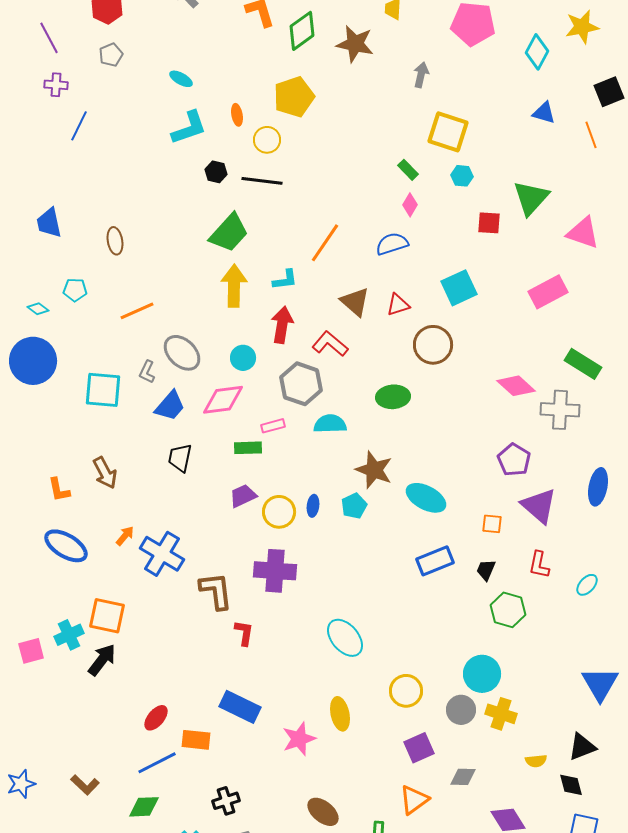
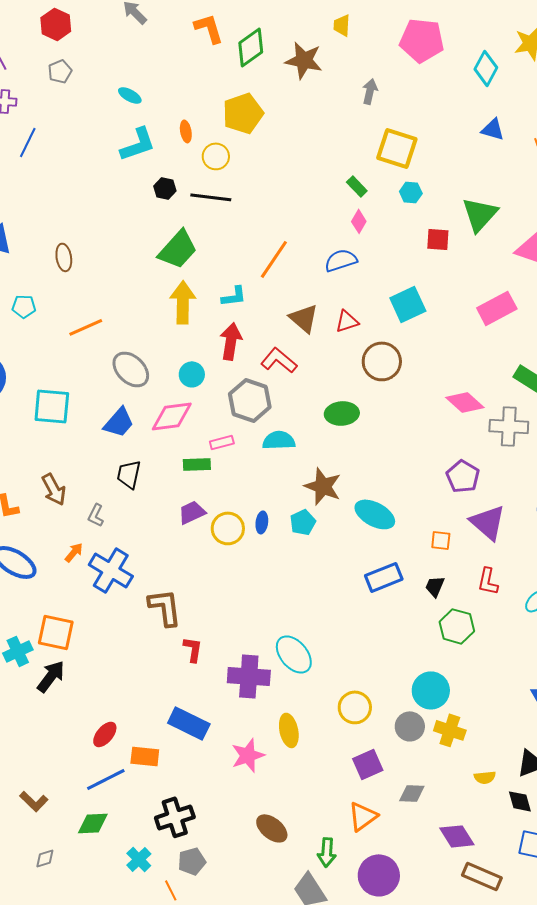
gray L-shape: (147, 372) -> (96, 515), moved
purple cross: (275, 571) -> (249, 676), moved
black cross: (226, 801) -> (175, 817), size x1.4

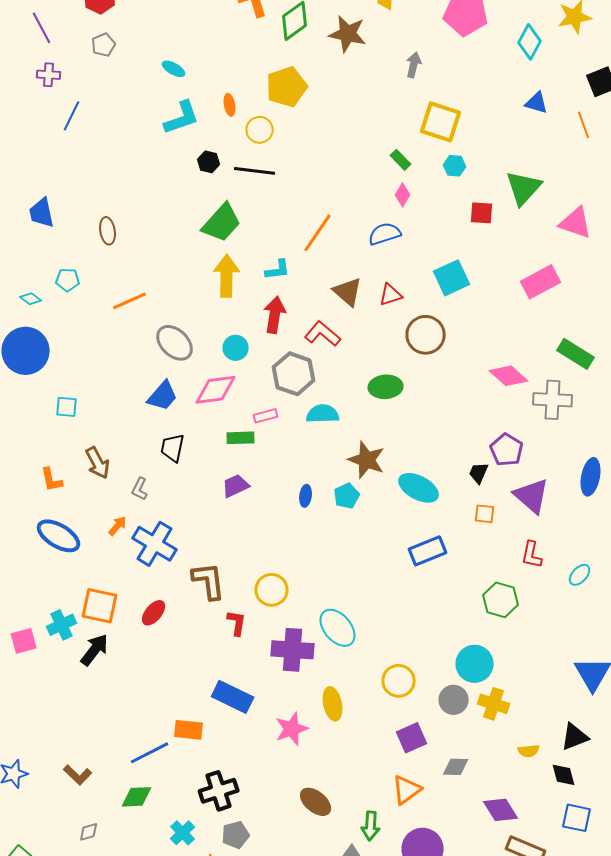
cyan square: (52, 406) -> (67, 407), moved, size x0.6
yellow circle: (228, 528) -> (272, 590), moved
black trapezoid: (435, 586) -> (479, 473), moved
red ellipse: (105, 734) -> (154, 613), moved

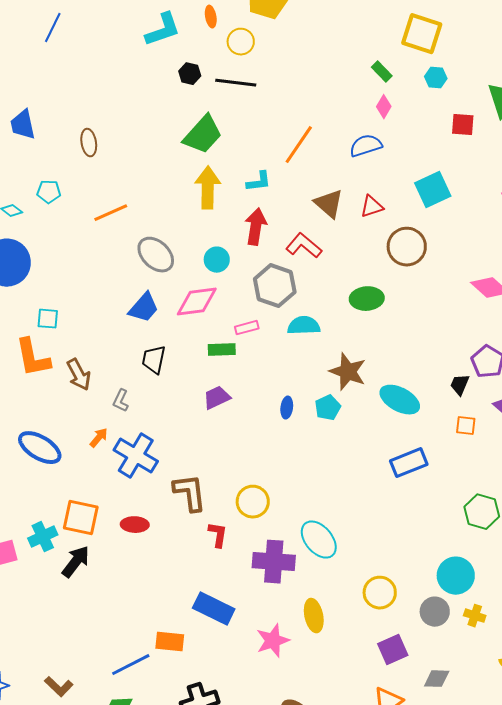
orange L-shape: (52, 480) -> (33, 358), moved, size x1.6
red ellipse: (154, 613) -> (135, 525), turned 52
yellow cross: (494, 704) -> (475, 616), size x0.7

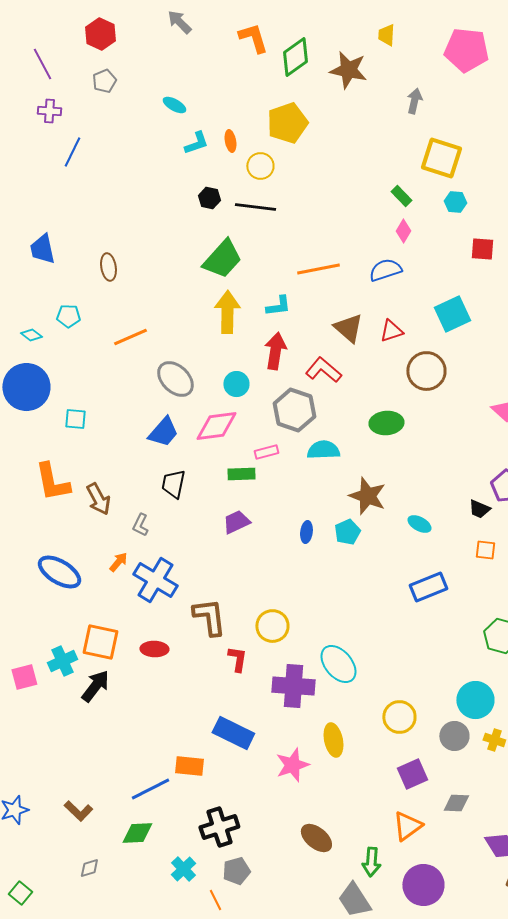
cyan L-shape: (163, 30) -> (196, 143), moved, size x0.7
orange line: (299, 145) -> (318, 269), turned 45
cyan square: (48, 319) -> (75, 419), moved
black trapezoid: (460, 385) -> (479, 509), turned -90
cyan ellipse: (400, 400) -> (419, 524), size x0.6

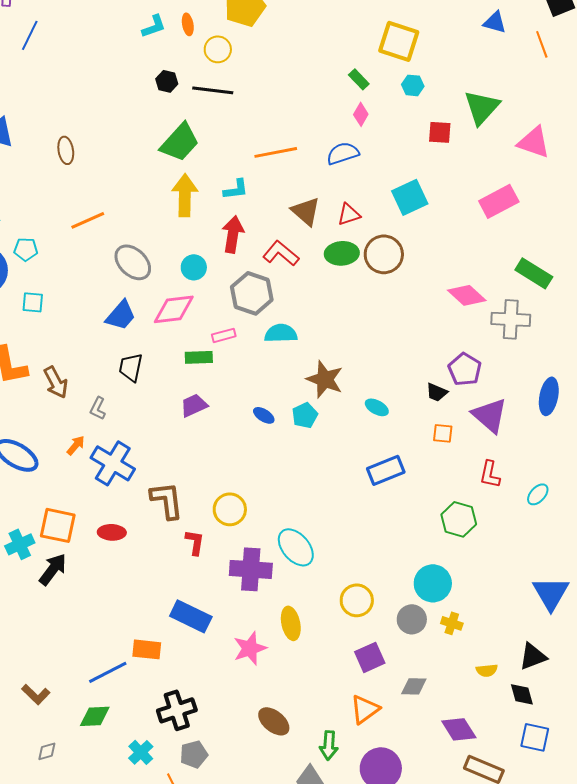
cyan pentagon: (68, 316) -> (26, 249), moved
green ellipse: (386, 423) -> (342, 253), moved
blue ellipse: (306, 532) -> (264, 415), turned -65

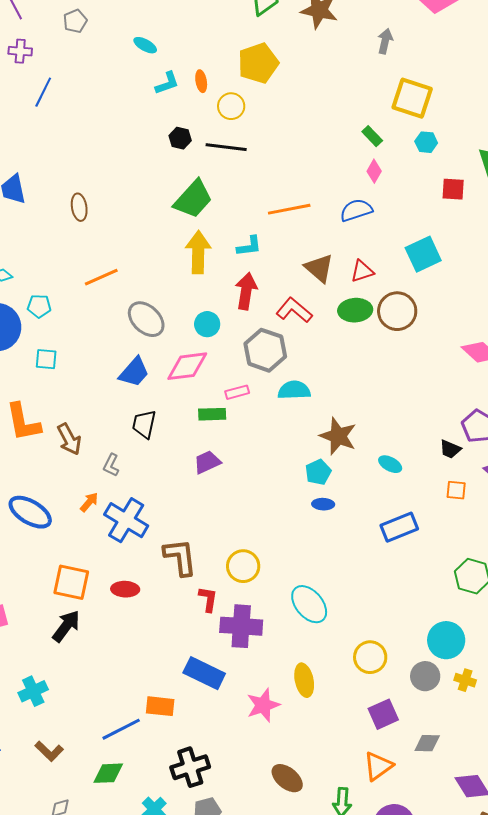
blue ellipse: (264, 415) -> (323, 504), moved, turned -30
cyan cross: (20, 544) -> (33, 691), moved
purple cross: (251, 569) -> (241, 626), moved

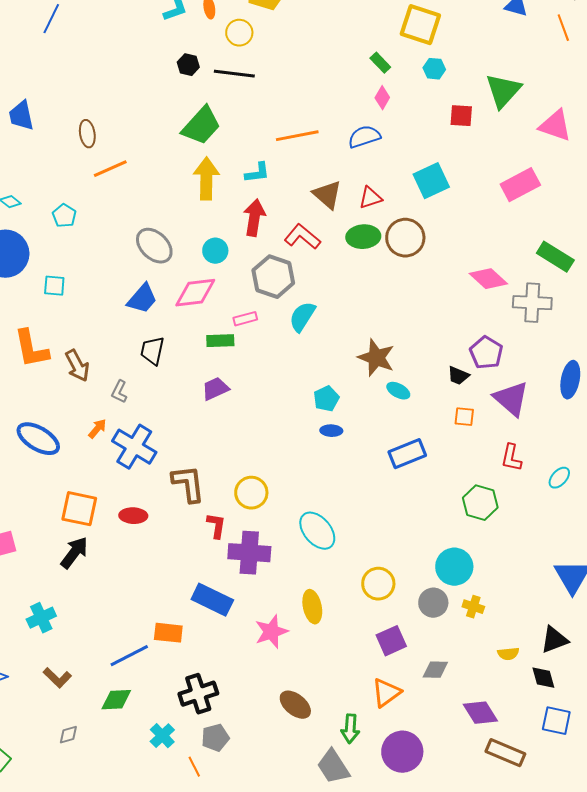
orange line: (101, 277) -> (110, 169), moved
cyan pentagon: (39, 306) -> (64, 216), moved, turned 30
cyan semicircle: (294, 390) -> (302, 317), turned -56
brown star: (338, 436) -> (376, 358), moved

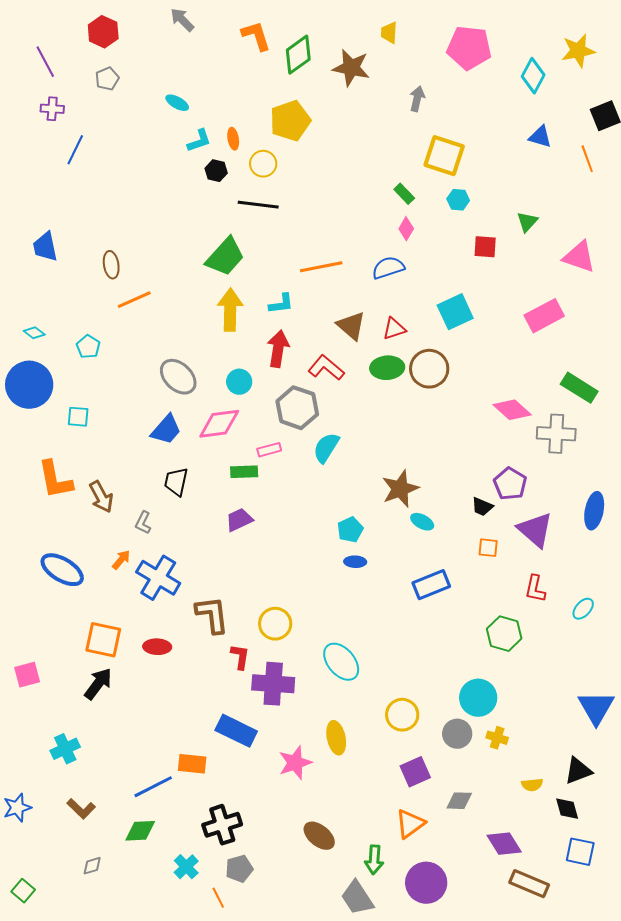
black hexagon: (188, 65) -> (216, 171), moved
green triangle: (503, 91) -> (527, 222), size x0.6
brown star: (376, 358) -> (400, 489), turned 30

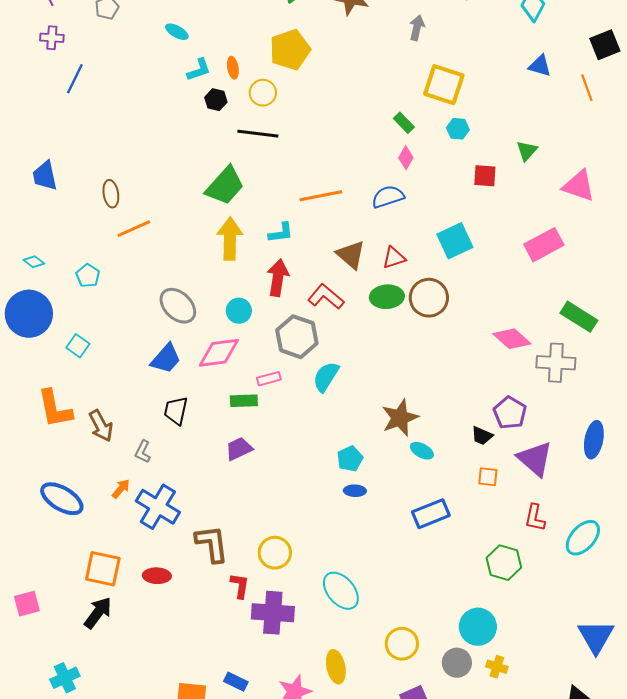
cyan square: (78, 417) -> (78, 346), turned 30
cyan ellipse: (583, 609) -> (583, 538), size x1.6
blue rectangle: (236, 731) -> (236, 682), moved, size x0.6

